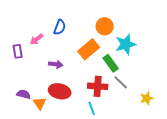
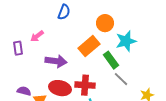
blue semicircle: (60, 27) -> (64, 12), moved
purple arrow: (56, 64) -> (56, 61), size x1.5
red cross: (98, 86) -> (85, 85), moved

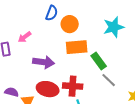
orange circle: (105, 23) -> (70, 24), moved
cyan star: (126, 41) -> (114, 27), moved
orange rectangle: (89, 46) -> (77, 47), turned 35

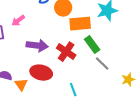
orange rectangle: (77, 47) -> (80, 24), moved
red cross: (73, 86) -> (66, 52), moved, turned 30

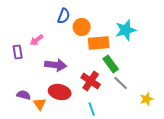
red cross: (66, 52) -> (91, 81), moved

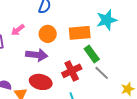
orange circle: (82, 27) -> (48, 34), moved
red cross: (91, 81) -> (72, 71), turned 30

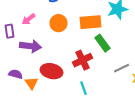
purple arrow: (37, 55) -> (30, 46), moved
gray line: (102, 73) -> (122, 68), moved, turned -70

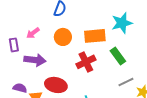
green rectangle: (102, 43) -> (118, 56), moved
red cross: (82, 60) -> (86, 62), moved

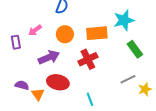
green rectangle: (118, 56) -> (135, 49), moved
purple arrow: (35, 60) -> (49, 57), moved, turned -30

